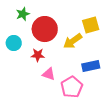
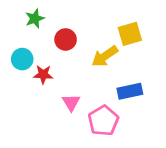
red circle: (45, 29) -> (66, 39), size x0.6
red star: (38, 55) -> (43, 74), moved
pink triangle: (49, 74) -> (71, 102), turned 40

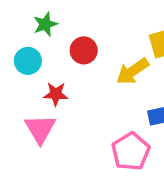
cyan circle: (22, 59) -> (28, 61), moved
pink triangle: (71, 102) -> (40, 129), moved, size x1.4

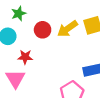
yellow arrow: (133, 71) -> (68, 29), moved

